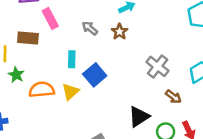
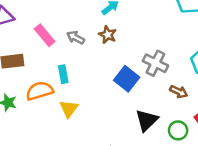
pink rectangle: (50, 18) -> (45, 35), moved
blue square: (95, 75) -> (127, 79), moved
orange semicircle: (42, 90) -> (40, 91), moved

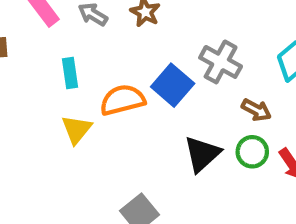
orange semicircle: (40, 91) -> (122, 100), moved
green circle: (178, 130) -> (252, 152), moved

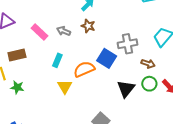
gray cross: (221, 62) -> (128, 44), turned -30
cyan rectangle: (70, 73) -> (57, 60), turned 40

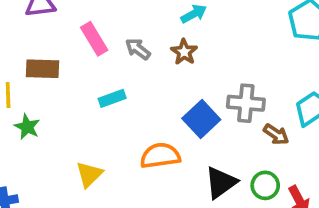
cyan rectangle: (57, 60) -> (112, 98), turned 32
brown arrow: (148, 64) -> (276, 134), moved
orange semicircle: (84, 69) -> (160, 156), moved
yellow triangle: (65, 87) -> (89, 174), moved

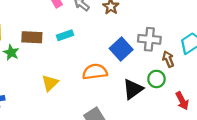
brown rectangle: (43, 69) -> (32, 37), moved
brown arrow: (276, 134) -> (168, 59), turned -147
green circle: (265, 185) -> (156, 79), moved

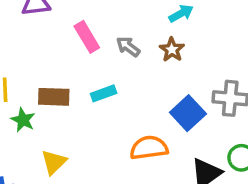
yellow triangle: (50, 83) -> (54, 162), moved

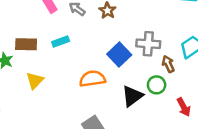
yellow triangle: (54, 162) -> (35, 81), moved

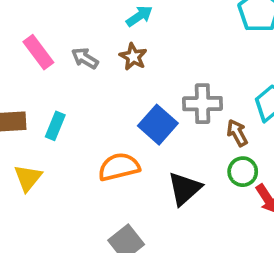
cyan rectangle: (61, 41) -> (55, 126), moved, turned -42
green circle: (157, 85) -> (243, 172), moved

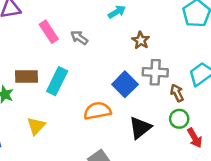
brown star: (133, 57) -> (141, 40), moved
cyan rectangle: (55, 126) -> (57, 81), size x1.5
yellow triangle: (28, 178) -> (36, 126), moved

